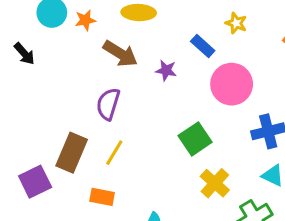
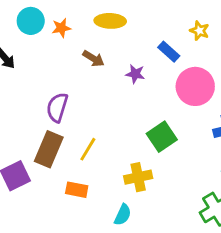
brown arrow: (120, 54) -> (93, 59), size x0.7
purple semicircle: (108, 104) -> (57, 107), moved
yellow cross: (215, 183) -> (138, 177), moved, turned 36

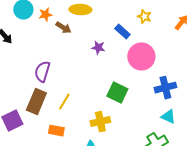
brown arrow: (93, 59) -> (63, 28), moved
green square: (162, 137) -> (117, 93), turned -30

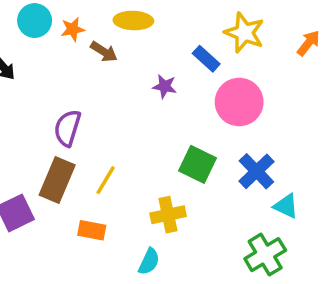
yellow star: (144, 17) -> (244, 33), size x1.6
blue cross: (165, 88) -> (256, 171), moved, turned -30

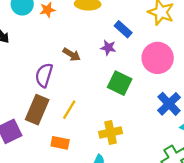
brown arrow: (104, 52) -> (72, 55), moved
blue rectangle: (206, 59) -> (123, 29), moved
green square: (198, 164) -> (120, 83), moved

